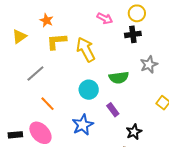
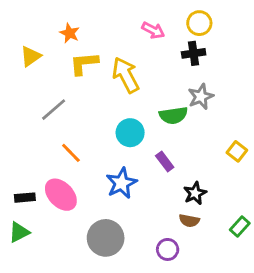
gray star: (149, 65) -> (201, 97), moved

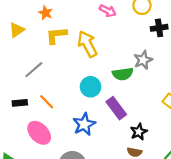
black cross: (194, 53) -> (159, 28), moved
purple rectangle: (165, 162) -> (116, 108), size x1.5
black rectangle: (25, 198) -> (20, 103), moved

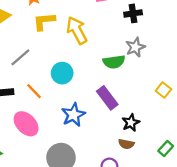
black cross: (159, 28) -> (133, 13), moved
cyan circle: (91, 87) -> (62, 73), moved

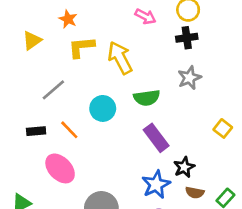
green semicircle: (114, 62) -> (147, 98), moved
blue star: (73, 115) -> (156, 184), moved
brown semicircle: (126, 144) -> (195, 192), moved

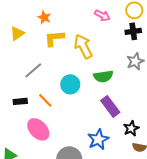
blue star: (156, 184) -> (98, 139), moved

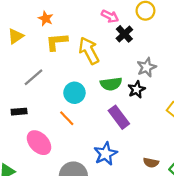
black cross: (133, 31) -> (124, 34), moved, turned -35
orange line: (45, 100) -> (67, 118), moved
black star: (131, 128) -> (137, 89), moved

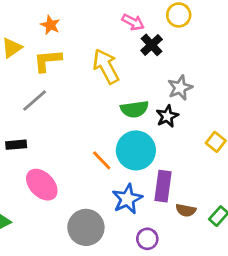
yellow L-shape: (57, 42) -> (47, 61), moved
cyan circle: (74, 93) -> (136, 150), moved, size x1.4
purple rectangle: (119, 117) -> (163, 186), moved, turned 45
orange line: (67, 118) -> (102, 160), moved

